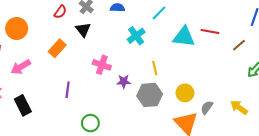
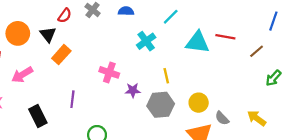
black triangle: (83, 30) -> (48, 35), moved
black rectangle: (23, 105) -> (38, 116), moved
gray semicircle: (207, 107) -> (222, 118), turned -80

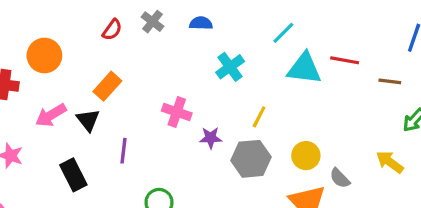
cyan line: (171, 17) -> (283, 33), moved
black triangle: (48, 35) -> (88, 120), moved
brown line: (257, 51) -> (390, 81), turned 48
yellow line: (166, 76) -> (259, 117), turned 40
yellow arrow: (257, 118) -> (390, 162), moved

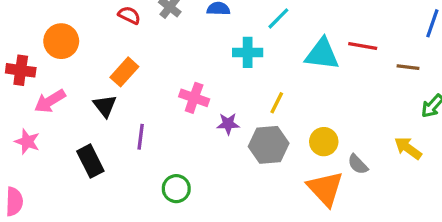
red semicircle: (112, 30) -> (129, 15), turned -100
cyan line: (283, 33) -> (278, 18), moved
cyan cross: (230, 67) -> (248, 52), turned 36
pink arrow: (51, 115) -> (50, 101), moved

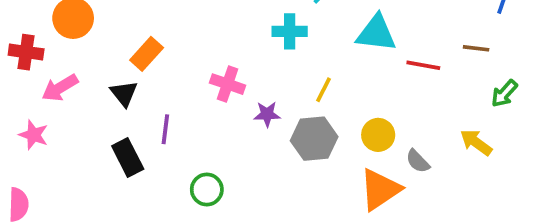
red line: (363, 46) -> (423, 65), moved
black rectangle: (90, 161) -> (128, 157), moved
orange triangle: (325, 189) -> (380, 189), turned 39

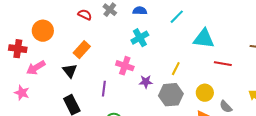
cyan cross: (290, 31) -> (140, 38), moved, turned -30
red line: (423, 65) -> (223, 64), moved
purple line: (165, 129) -> (104, 89), moved

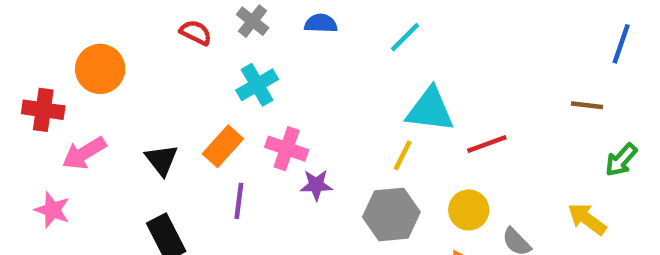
cyan cross: (140, 38) -> (257, 85), moved
cyan triangle: (204, 39) -> (430, 110), moved
orange rectangle: (82, 50) -> (223, 146), moved
red line: (223, 64) -> (487, 144), moved, turned -30
purple star: (146, 82) -> (316, 185), moved

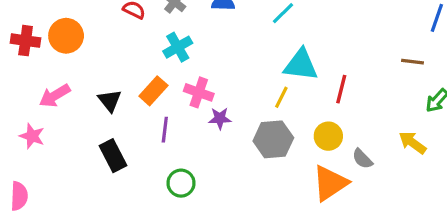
red cross: (43, 110) -> (26, 41), moved
red line: (487, 144) -> (341, 89), turned -56

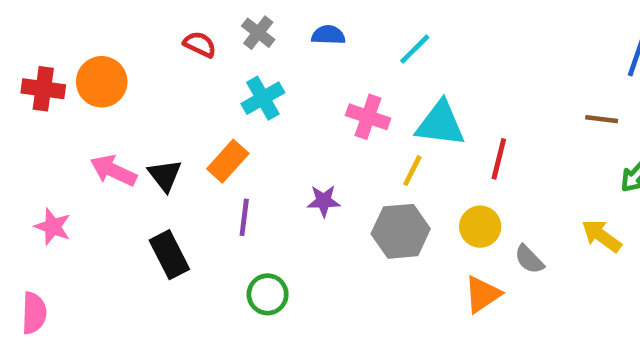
pink cross: (199, 92) -> (368, 117), moved
pink arrow: (55, 96) -> (113, 171), moved, turned 56
orange triangle: (330, 183) -> (482, 294), size x0.7

